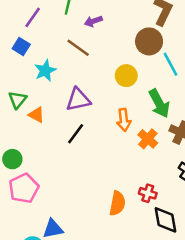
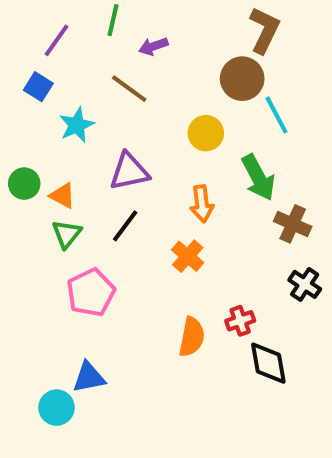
green triangle: (17, 100) -> (67, 234), moved
orange cross: (148, 139) -> (188, 256), moved
green circle: (12, 159) -> (24, 184), moved
pink pentagon: (24, 188) -> (91, 293), moved
red cross: (148, 193) -> (240, 321), turned -36

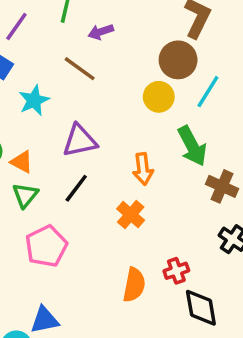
cyan line: (276, 115) -> (208, 92), turned 60
yellow circle: (206, 133) -> (159, 97), moved

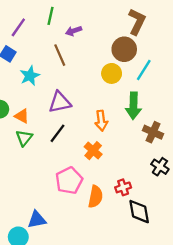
brown line: (80, 69) -> (60, 55), turned 30
green arrow: (192, 146) -> (133, 106), turned 30
pink pentagon: (46, 246) -> (69, 181), moved

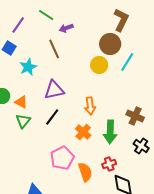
green line: (51, 16) -> (46, 15), turned -70
green arrow: (133, 106) -> (110, 132), moved
orange semicircle: (95, 197) -> (85, 172), turned -30

